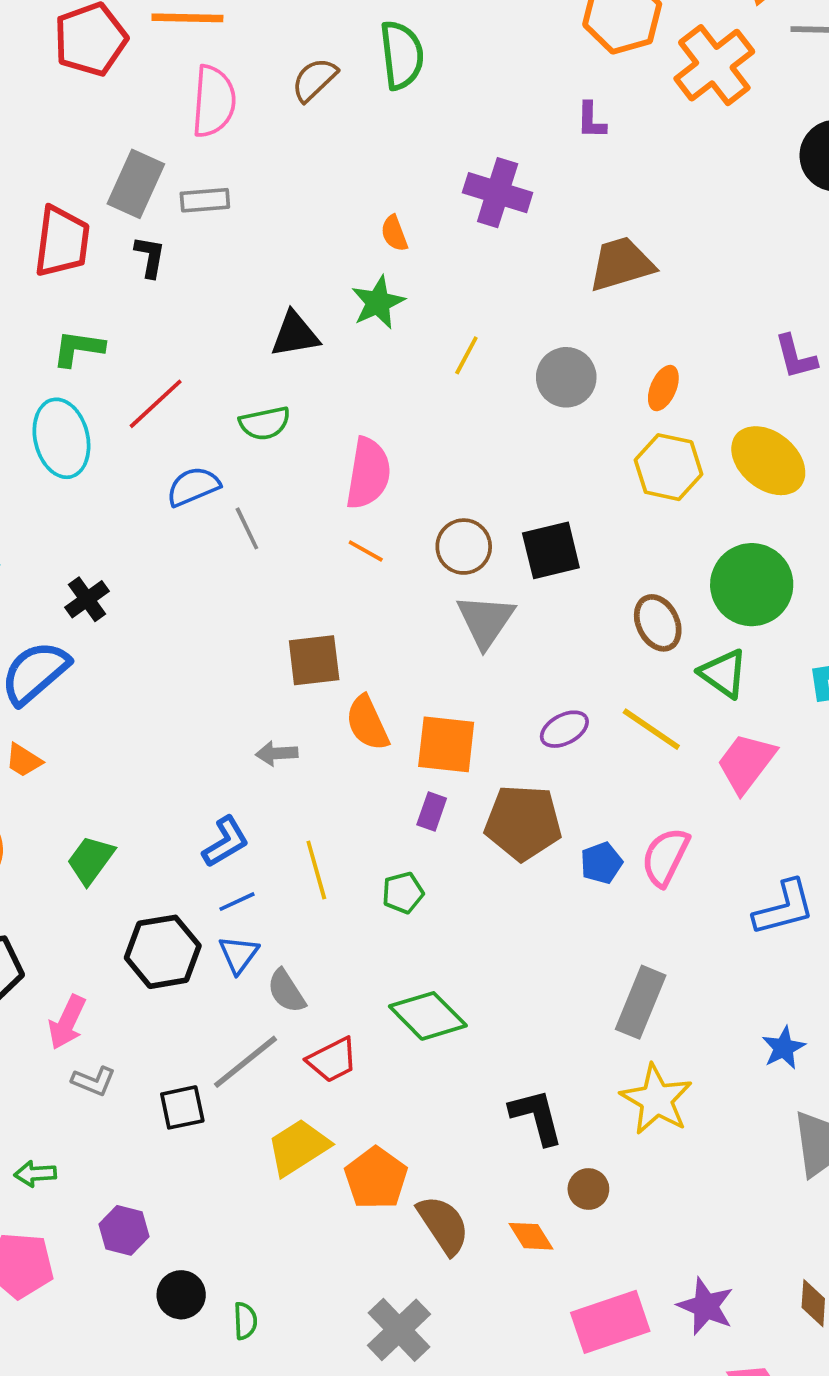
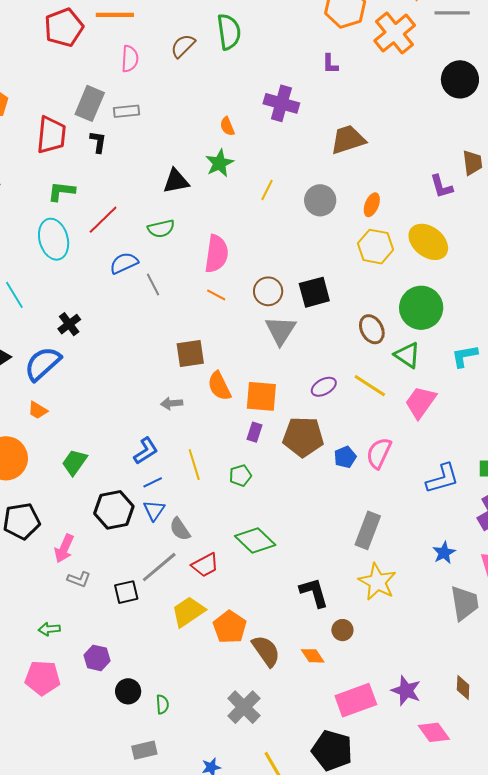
pink semicircle: (214, 101) -> (130, 59), size x0.7

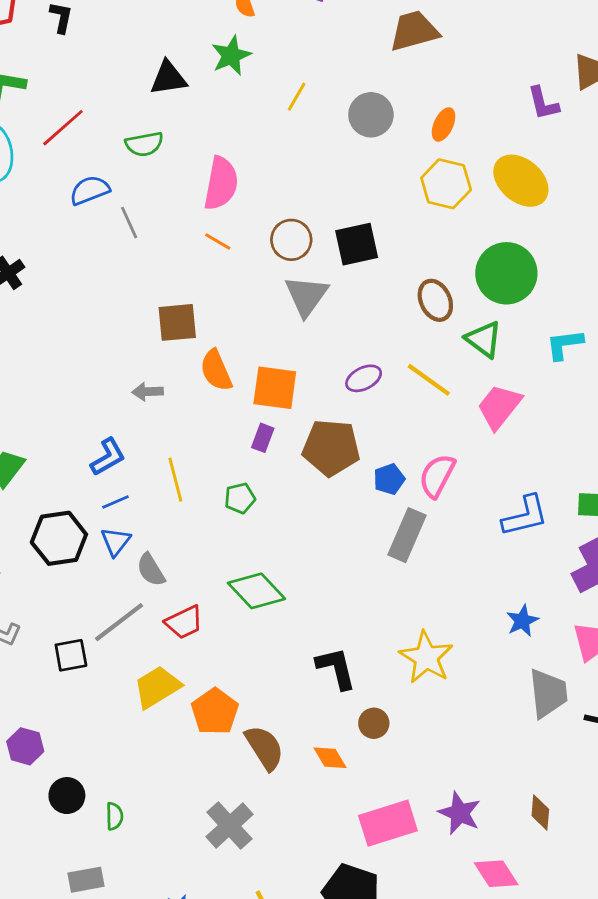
gray rectangle: (368, 530) -> (407, 535), moved

